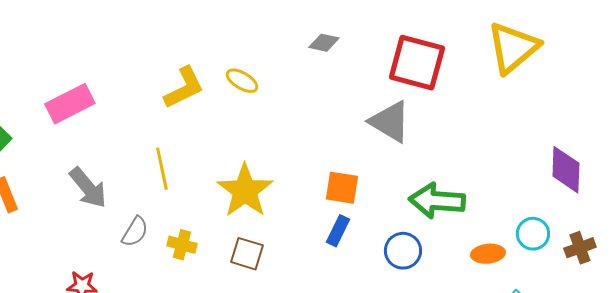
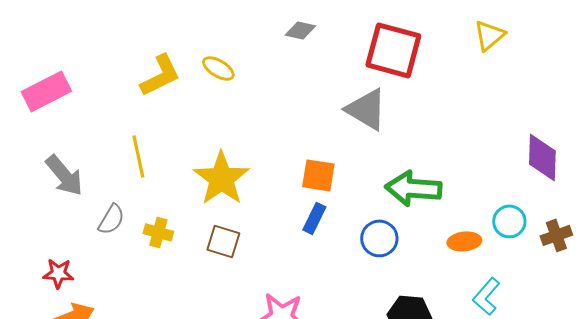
yellow triangle: (513, 48) -> (489, 35), size x0.6

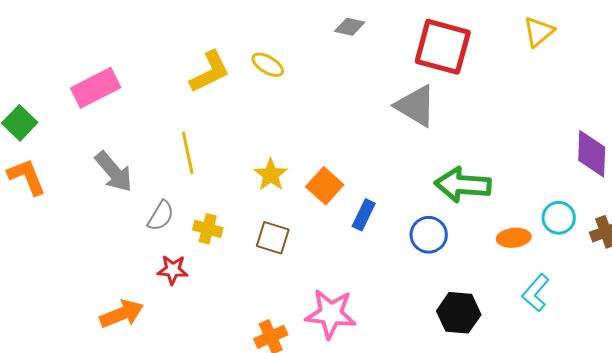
orange square: (318, 175) -> (325, 186), moved, turned 33
yellow star: (221, 178) -> (271, 175), size x0.6
red star: (58, 273) -> (173, 270), moved

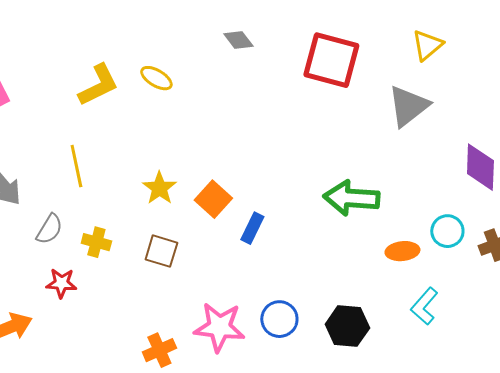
gray diamond: (350, 27) -> (238, 40), turned 40
gray triangle: (416, 106) -> (408, 106), moved, turned 51
blue circle: (429, 235) -> (279, 319), moved

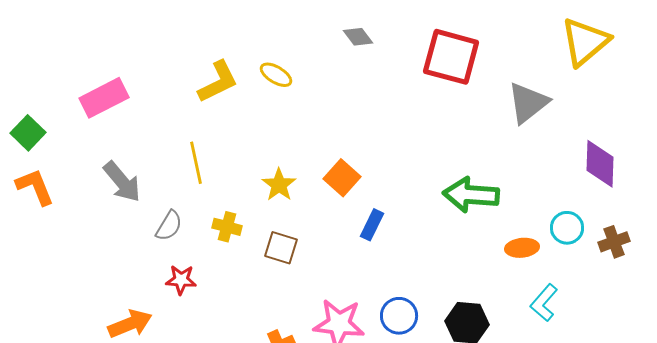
yellow triangle: (427, 45) -> (585, 42), moved, size x1.6
orange square: (213, 199) -> (342, 178), moved
yellow cross: (96, 242) -> (227, 227), moved

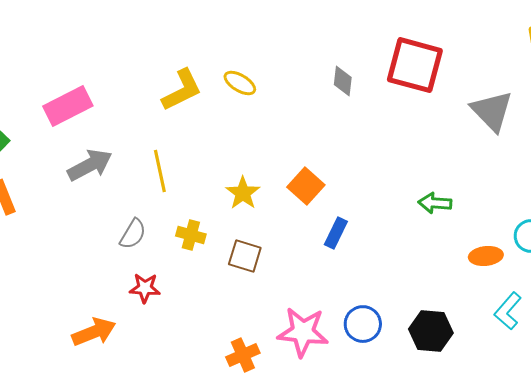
gray diamond: (358, 37) -> (343, 81), moved, turned 44
gray triangle: (528, 103) -> (492, 111), turned -36
gray arrow: (122, 182) -> (90, 165), moved, turned -78
green arrow: (471, 195) -> (435, 203), size x0.6

